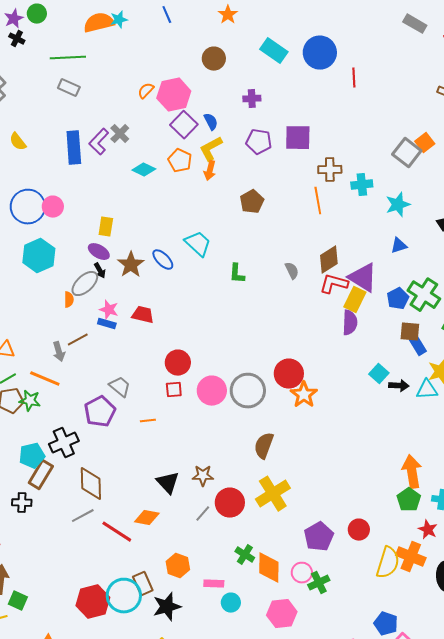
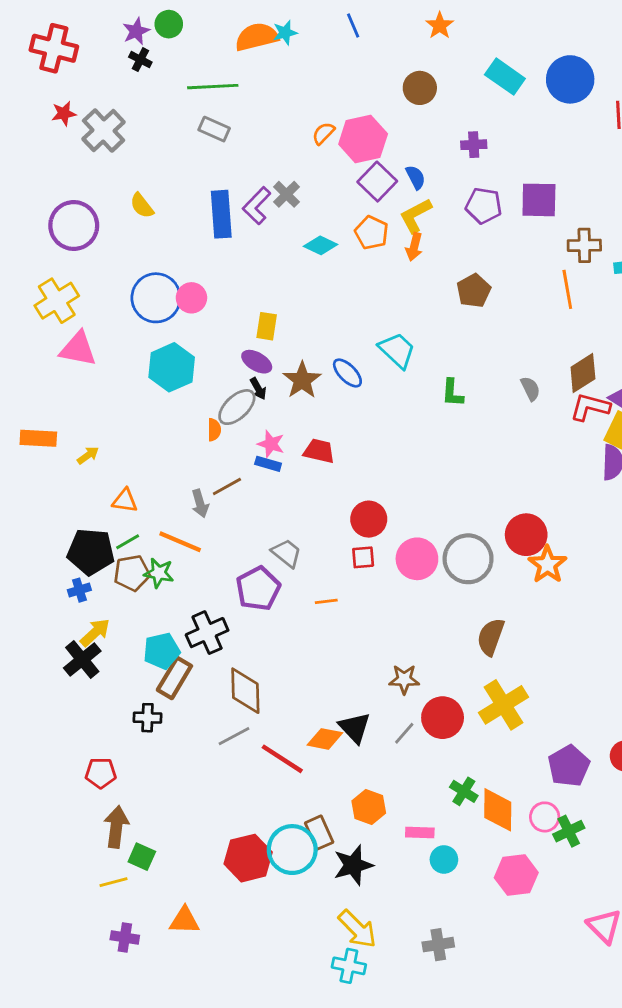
black triangle: (168, 483) -> (355, 728), moved

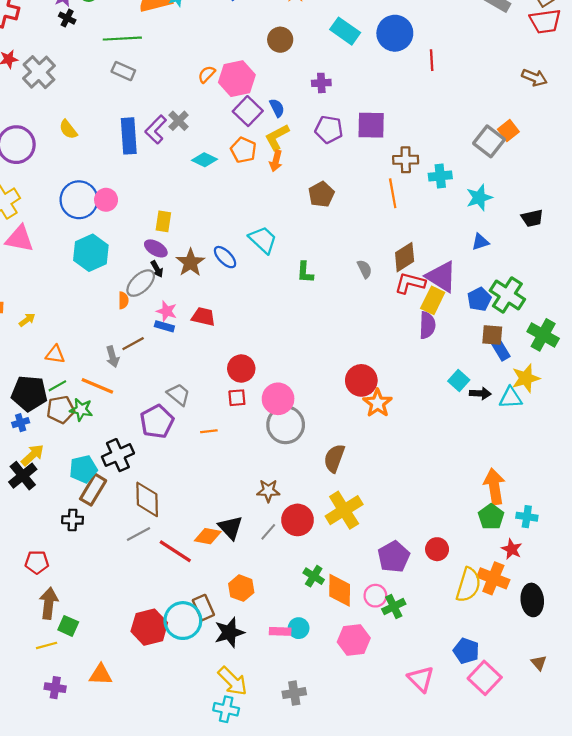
gray circle: (468, 559) -> (286, 425), moved
pink rectangle: (420, 833) -> (280, 631), moved

